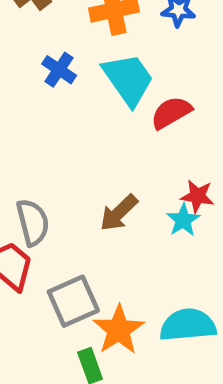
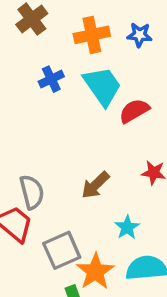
blue cross: (59, 70) -> (51, 79), turned 30
cyan star: (183, 220) -> (127, 227), moved

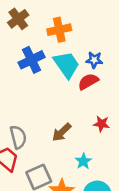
blue star: (140, 35) -> (94, 60), moved
blue cross: (51, 79) -> (31, 60), size x1.5

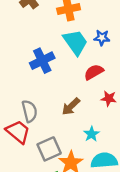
blue cross: (31, 60) -> (42, 61), moved
red semicircle: (88, 82) -> (94, 72), moved

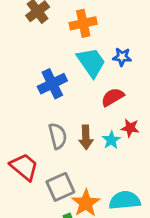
brown arrow: (71, 107) -> (86, 137), turned -48
gray semicircle: (30, 111) -> (58, 136), moved
cyan star: (91, 134) -> (111, 140), moved

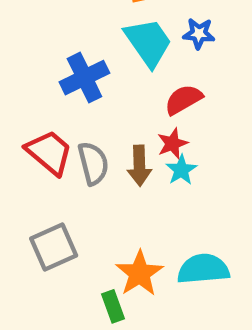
red star: (130, 128) -> (172, 144), moved, turned -30
red trapezoid: (24, 167) -> (49, 152), moved
gray square: (60, 187) -> (54, 247), moved

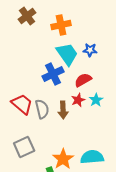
blue cross: (84, 78) -> (53, 74), moved
cyan star: (181, 170) -> (96, 100), moved

